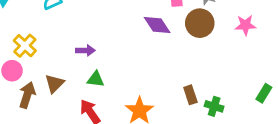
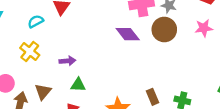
yellow cross: (25, 46) -> (30, 52), moved
brown rectangle: (190, 95) -> (152, 97), moved

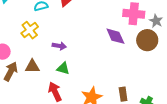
brown triangle: (43, 92) -> (32, 66), turned 35

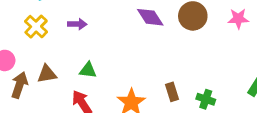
purple arrow: (59, 46) -> (77, 24), moved

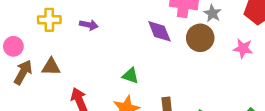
yellow cross: (36, 27) -> (49, 20), turned 35
green triangle: (88, 70) -> (130, 76), moved

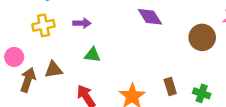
brown circle: (200, 38) -> (202, 37), moved
green triangle: (130, 76) -> (92, 55), moved

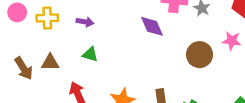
pink circle: (14, 57) -> (17, 12), moved
brown arrow: (28, 80) -> (24, 68), turned 120

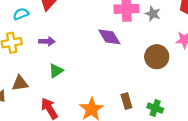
green triangle: (90, 54) -> (56, 71), turned -42

